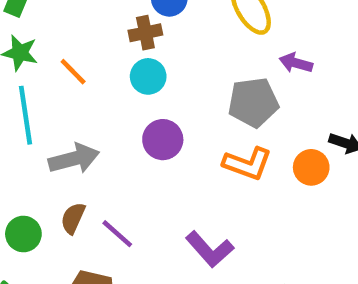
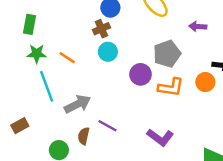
purple arrow: (296, 63) -> (198, 26), moved
purple circle: (163, 140) -> (141, 74), moved
purple line: (117, 234) -> (108, 126), moved

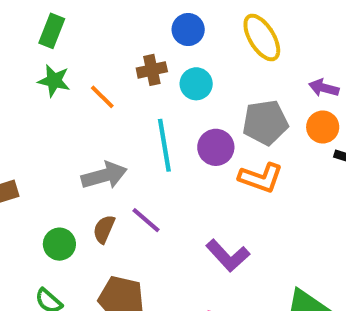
brown cross: (101, 29) -> (152, 70), moved
cyan circle: (108, 52) -> (196, 84), moved
orange circle: (205, 82) -> (323, 127), moved
cyan line: (47, 86) -> (164, 145), moved

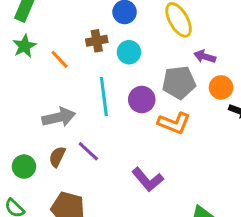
green star: (54, 81) -> (24, 46), turned 30
purple arrow: (324, 88) -> (205, 57), moved

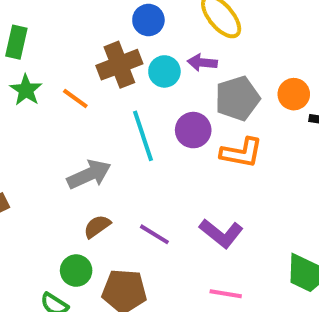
brown cross: (97, 41) -> (119, 65), size x1.5
purple arrow: (205, 57) -> (202, 63), moved
purple line: (88, 151) -> (154, 234), moved
brown semicircle: (57, 157) -> (97, 226), turned 40
green circle: (24, 167) -> (76, 271), moved

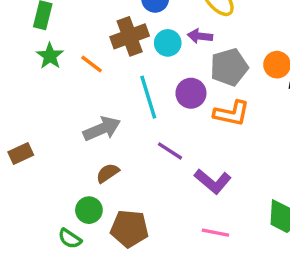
purple line: (154, 234) -> (170, 151), moved

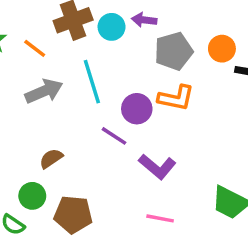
purple circle: (191, 93) -> (137, 109), moved
gray arrow: (102, 129) -> (44, 91), moved

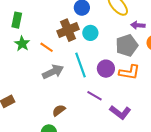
purple arrow: (144, 20) -> (138, 25), moved
purple circle: (137, 109) -> (106, 69), moved

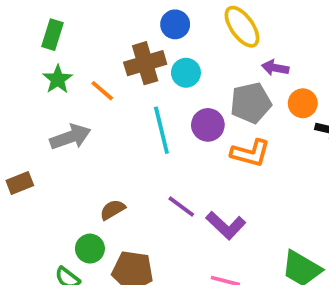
purple circle: (106, 69) -> (208, 125), moved
gray arrow: (53, 72) -> (70, 137), moved
purple line: (95, 96) -> (181, 206), moved

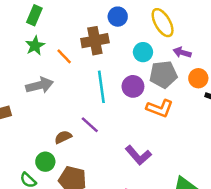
cyan circle: (186, 73) -> (143, 52), moved
purple line: (181, 206) -> (90, 125), moved

